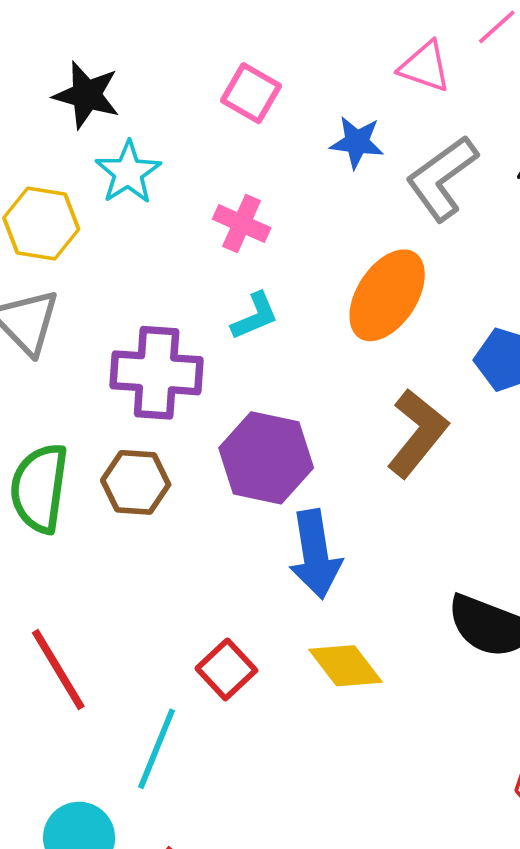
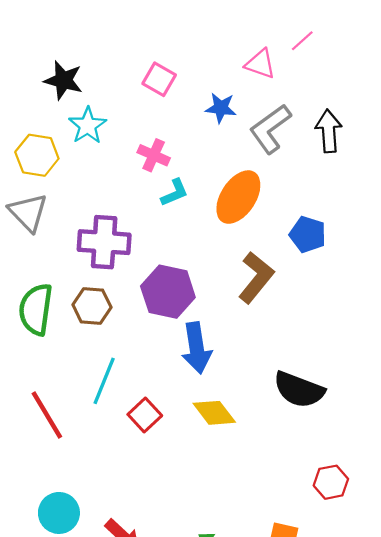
cyan L-shape: (255, 316) -> (175, 193), moved
cyan line: (157, 749) -> (104, 381), moved

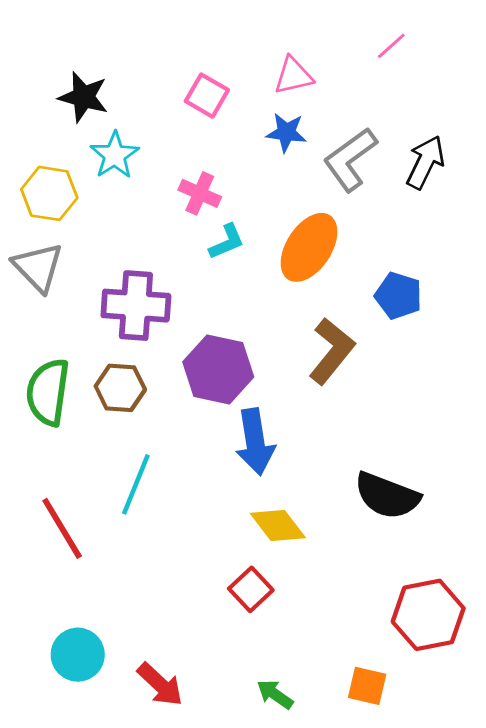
pink triangle: (260, 64) -> (293, 76), moved, turned -32
black arrow: (329, 131) -> (425, 162), turned 30
red square: (145, 415) -> (251, 589), moved
red hexagon: (331, 482) -> (428, 615), size x1.6

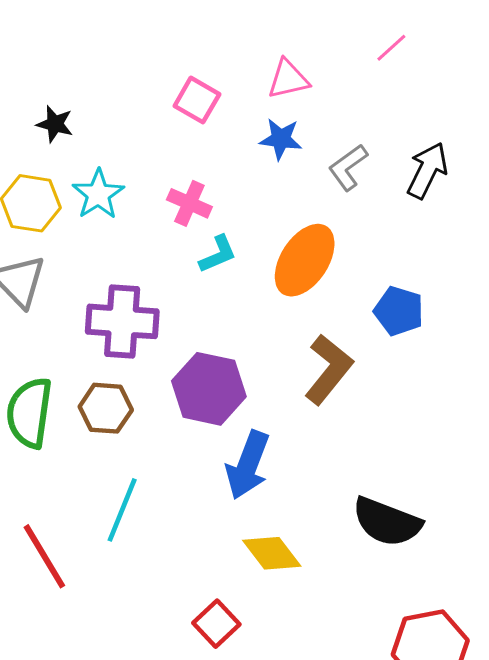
black star: (83, 97) -> (55, 124), moved, size x0.7
cyan star: (115, 155) -> (98, 194), moved
gray L-shape: (350, 159) -> (348, 167), size x0.7
blue arrow: (255, 442) -> (248, 465), turned 30
red square: (251, 589) -> (216, 624), moved

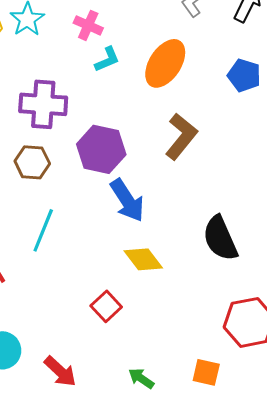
blue pentagon: (399, 311) -> (244, 75), moved
blue arrow: (248, 465) -> (127, 200), turned -54
black semicircle: (387, 522) -> (220, 238), turned 45

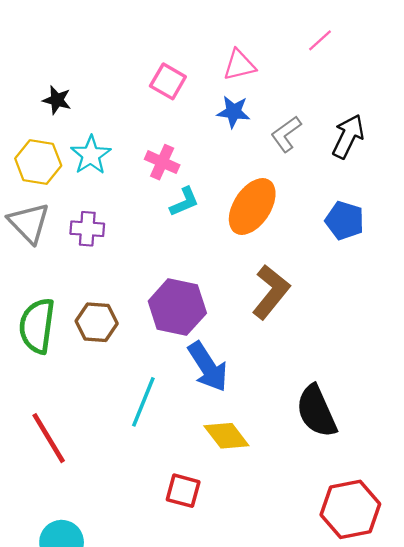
purple cross: (43, 104) -> (87, 229), moved, size x0.6
cyan line: (43, 230) -> (143, 402), moved
red square: (106, 306) -> (183, 491), turned -32

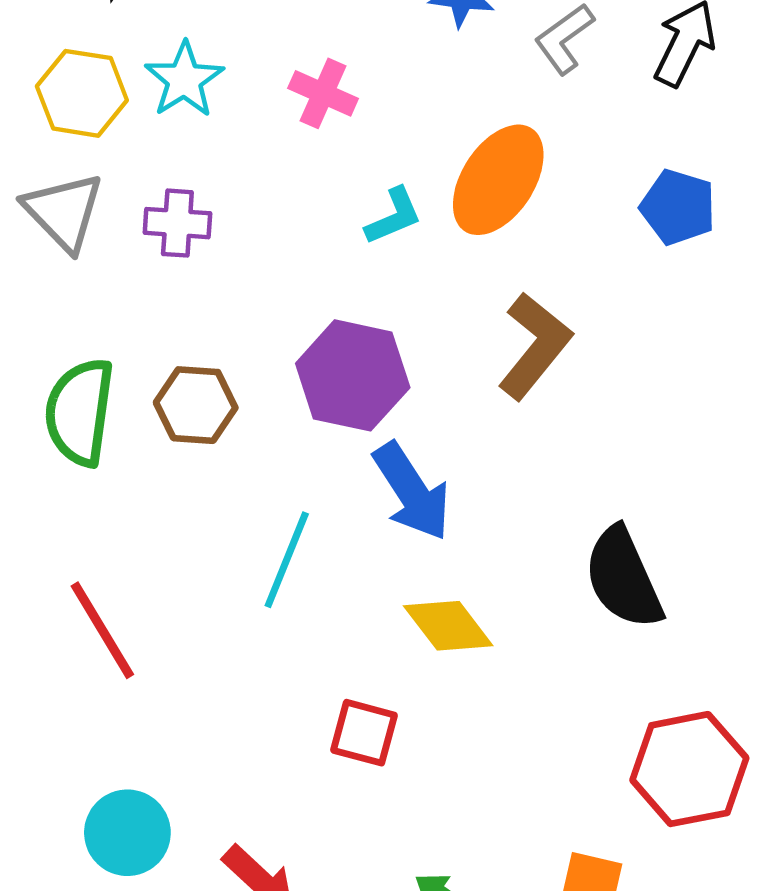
cyan L-shape: (184, 202) -> (394, 216), moved

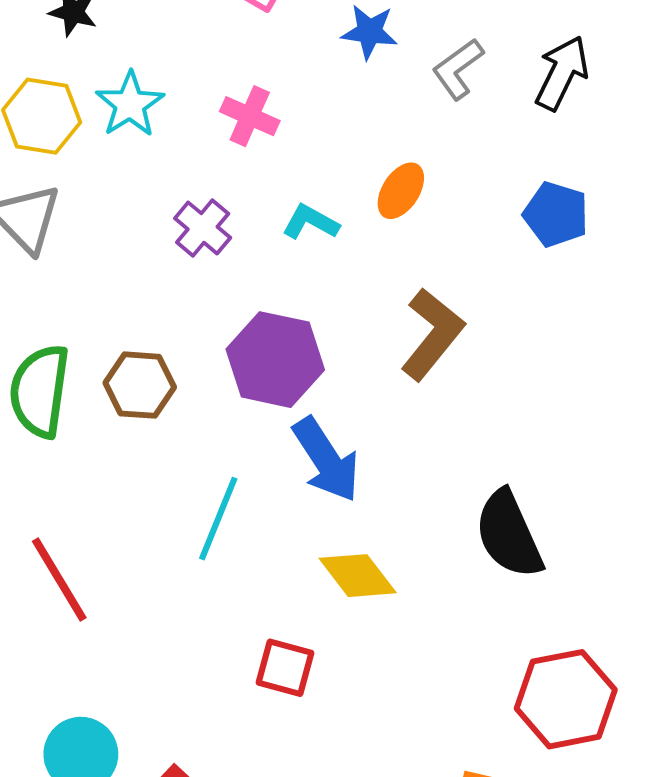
orange ellipse: (498, 180) -> (401, 191), size x0.6
cyan L-shape: (394, 216) -> (311, 222), turned -128
purple cross: (177, 223) -> (203, 228), moved, turned 36

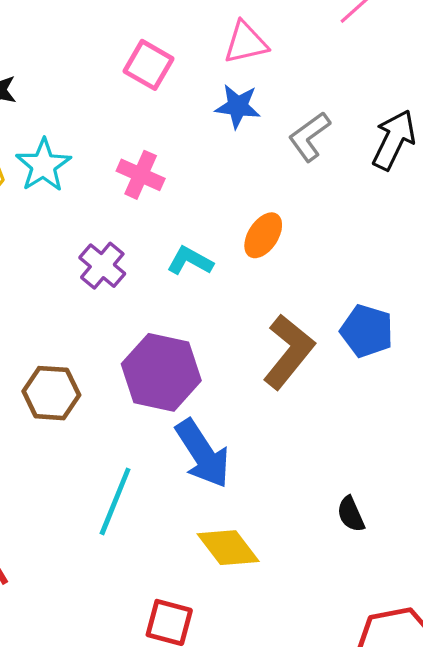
blue pentagon: (556, 214) -> (367, 331), moved
black semicircle: (509, 534) -> (351, 514), size x0.5

